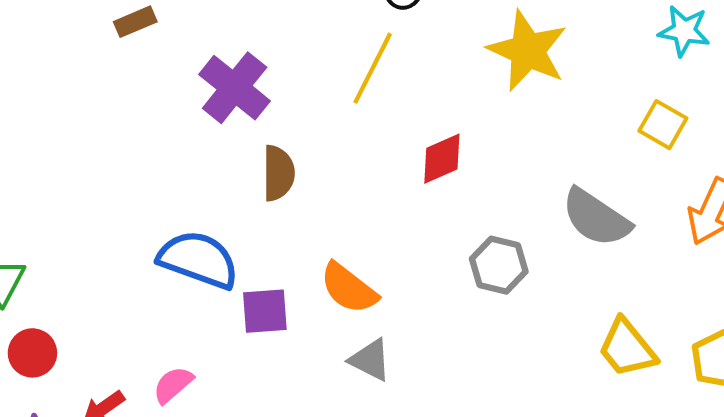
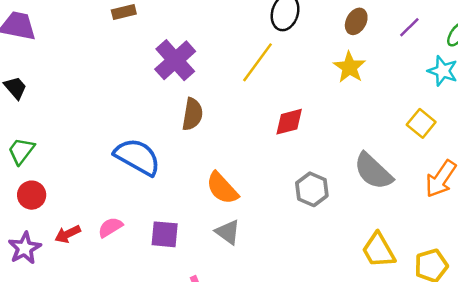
yellow star: (527, 51) -> (350, 67), size x0.7
purple square: (265, 311) -> (165, 234), moved

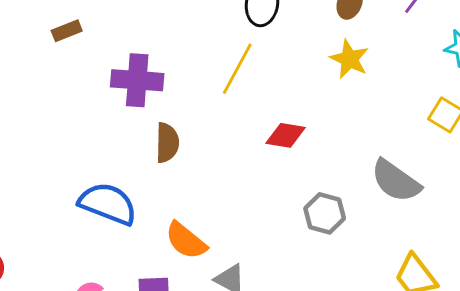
purple cross: (175, 60) -> (137, 80), turned -36
red diamond: (289, 122) -> (286, 135), turned 32
orange semicircle: (222, 188) -> (186, 241), moved

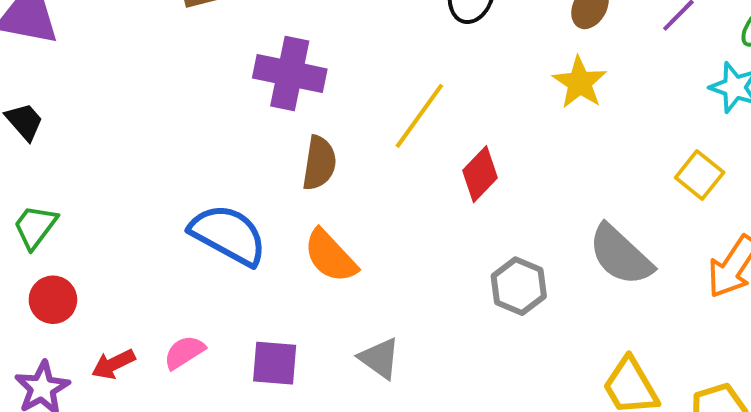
yellow line: (237, 69) -> (419, 116), moved
red diamond: (286, 135) -> (480, 174), turned -63
orange semicircle: (186, 241) -> (330, 256), moved

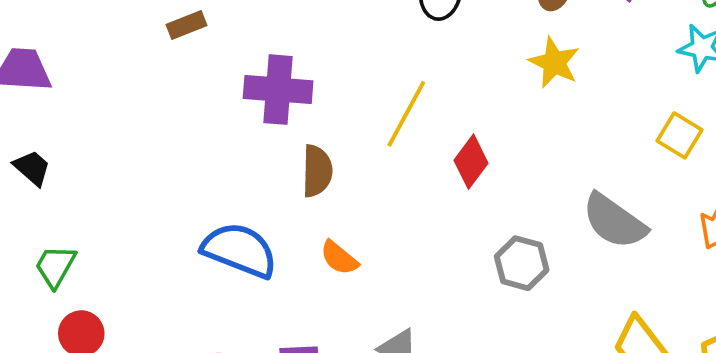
orange semicircle: (330, 256) -> (339, 258), size x0.7

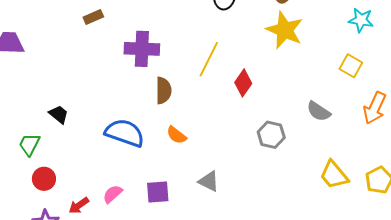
yellow star: (554, 63) -> (285, 30), size x1.4
black trapezoid: (32, 168) -> (59, 114), moved
gray semicircle: (614, 221) -> (319, 111), size x0.7

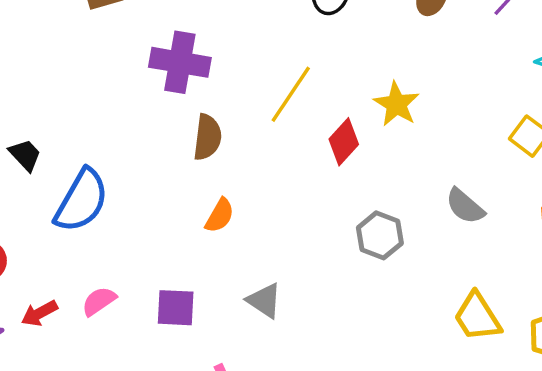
yellow star: (285, 30) -> (396, 104), moved, size x0.7
blue semicircle: (125, 133) -> (82, 201), moved, turned 93
orange semicircle: (176, 135) -> (220, 216), turned -105

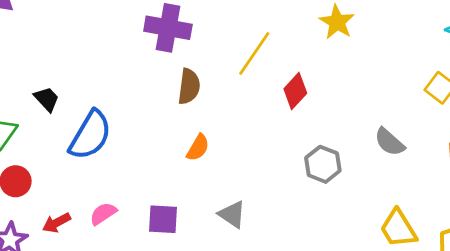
yellow star: (396, 104) -> (337, 22), moved

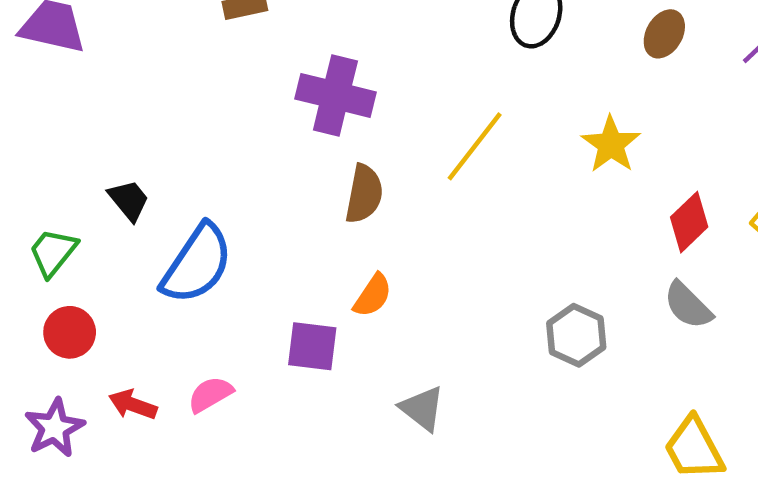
yellow star: (337, 22) -> (611, 144), moved
red diamond: (295, 91) -> (689, 222), moved
purple square: (163, 219) -> (312, 346), moved
red arrow: (57, 223) -> (133, 405), turned 44

